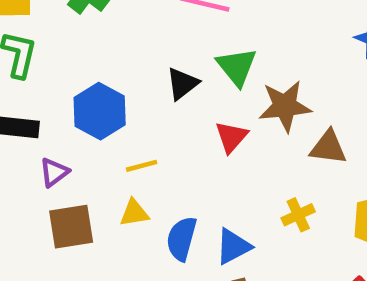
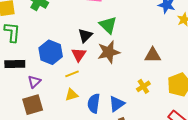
brown star: (285, 106) -> (109, 52), moved
red triangle: (231, 137) -> (79, 55), moved
brown square: (71, 227) -> (33, 105), moved

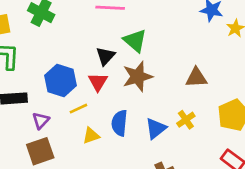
yellow line: (72, 74) -> (78, 109), moved
blue semicircle: (94, 103) -> (119, 123), moved
blue triangle: (117, 104) -> (156, 128), moved

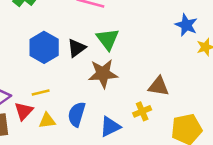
blue hexagon: (61, 81) -> (44, 47), moved
red triangle: (98, 82) -> (24, 111), moved
yellow cross: (186, 120) -> (142, 111), moved

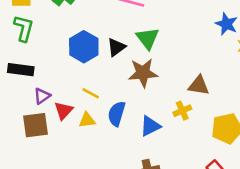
yellow line: (41, 92) -> (91, 93), moved, turned 42

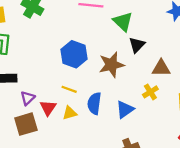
green triangle: (148, 38) -> (123, 22), moved
blue hexagon: (84, 47) -> (74, 54), moved
black triangle: (116, 47) -> (137, 45), moved

